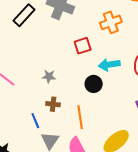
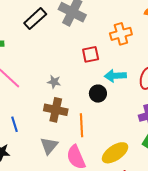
brown cross: (53, 104) -> (56, 110), size x1.6
blue line: (35, 121) -> (14, 124), moved

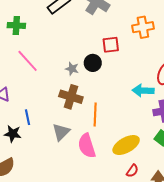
cyan arrow: (115, 76) -> (143, 91), moved
black circle: (98, 94) -> (93, 63), moved
blue line: (14, 124) -> (28, 117), moved

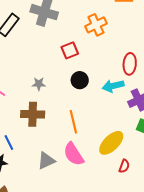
black circle: (93, 63) -> (80, 80), moved
brown cross: (71, 97) -> (33, 114), moved
gray triangle: (61, 132) -> (46, 161), moved, turned 36

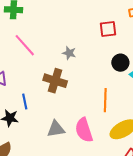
black circle: (80, 80) -> (120, 63), moved
orange line: (73, 122) -> (105, 100), moved

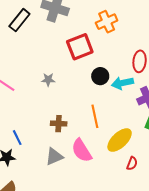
red square: (108, 29) -> (80, 47), size x1.5
brown cross: (55, 81) -> (59, 124), moved, size x0.7

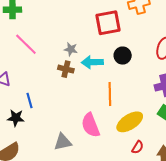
cyan arrow: (122, 83) -> (92, 62), moved
brown cross: (59, 124) -> (66, 69), moved
gray triangle: (54, 157) -> (63, 142), moved

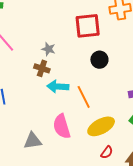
cyan arrow: (92, 62) -> (58, 87), moved
orange line: (110, 94) -> (84, 97), turned -30

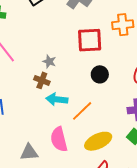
orange line: (84, 97) -> (82, 111), turned 70

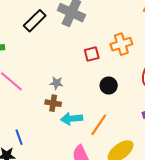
orange cross: (123, 25) -> (121, 44), moved
red square: (90, 40) -> (92, 54), size x0.6

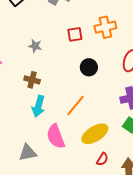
gray star: (57, 83) -> (35, 46), moved
cyan arrow: (72, 119) -> (38, 106), moved, turned -75

